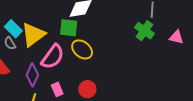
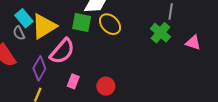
yellow ellipse: (82, 49) -> (110, 24), moved
pink rectangle: (57, 89) -> (73, 81), moved, turned 40
red circle: (87, 89) -> (106, 86), moved

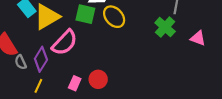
gray semicircle: (19, 33) -> (21, 62), moved
pink rectangle: (73, 81) -> (75, 83), moved
red circle: (106, 86) -> (98, 79), moved

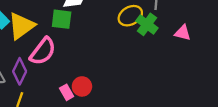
yellow ellipse: (114, 17) -> (130, 16), moved, turned -70
pink rectangle: (75, 83) -> (67, 92), moved, turned -48

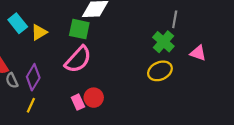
yellow ellipse: (130, 16) -> (160, 71), moved
yellow triangle: (21, 26) -> (39, 32), size x0.6
pink semicircle: (43, 51) -> (78, 59), moved

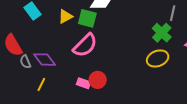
yellow triangle: (39, 32) -> (65, 16), moved
purple diamond: (33, 77) -> (44, 60), turned -70
pink rectangle: (78, 102) -> (83, 83), turned -48

